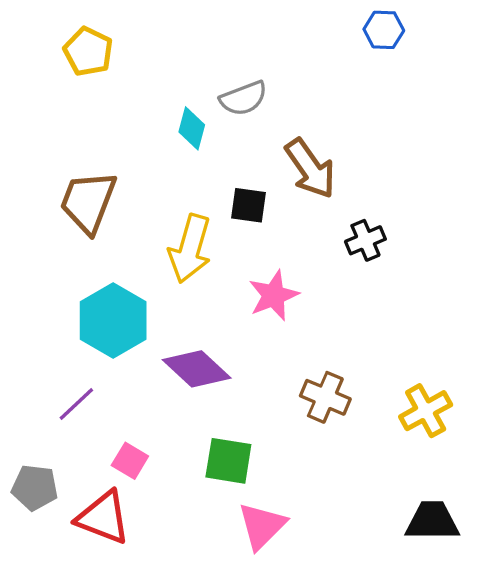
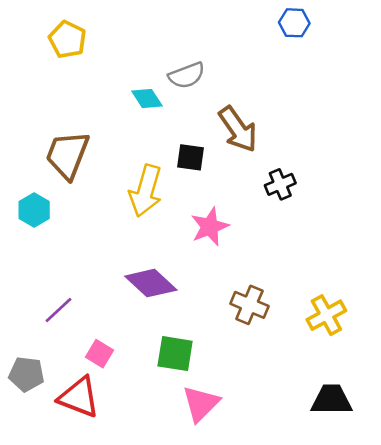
cyan diamond: (192, 128) -> (147, 98), turned -48
cyan hexagon: (113, 320) -> (34, 210), moved, size x0.6

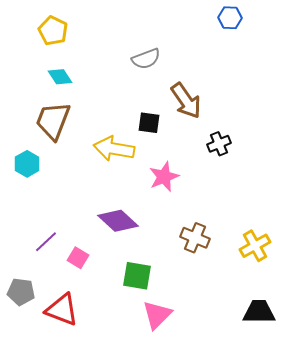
cyan diamond: (147, 98) -> (60, 77), moved
yellow arrow: (146, 191) -> (114, 149), turned 84
pink square: (99, 354) -> (78, 258), moved

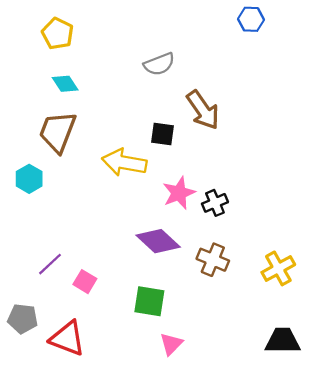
black cross: (219, 144) -> (215, 203), moved
purple diamond: (118, 221) -> (158, 241), moved
pink triangle: (157, 315) -> (171, 344), size x0.7

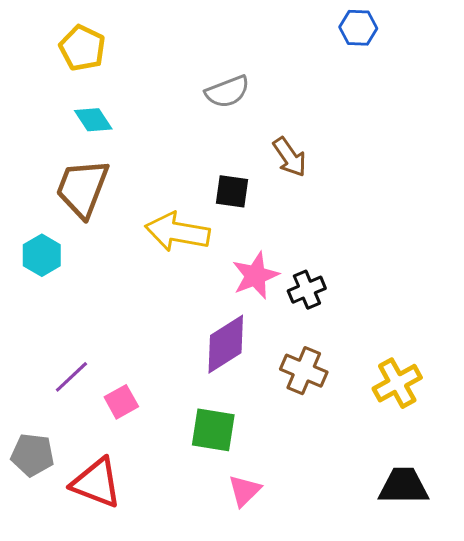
brown arrow: (203, 110) -> (290, 157), size x0.7
purple diamond: (158, 241) -> (226, 344), turned -75
pink square: (85, 282) -> (121, 402), turned 30

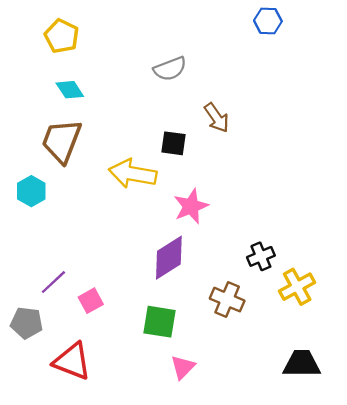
black cross: (307, 290) -> (261, 256), moved
brown cross: (304, 371) -> (227, 300), moved
gray pentagon: (32, 455) -> (27, 323), moved

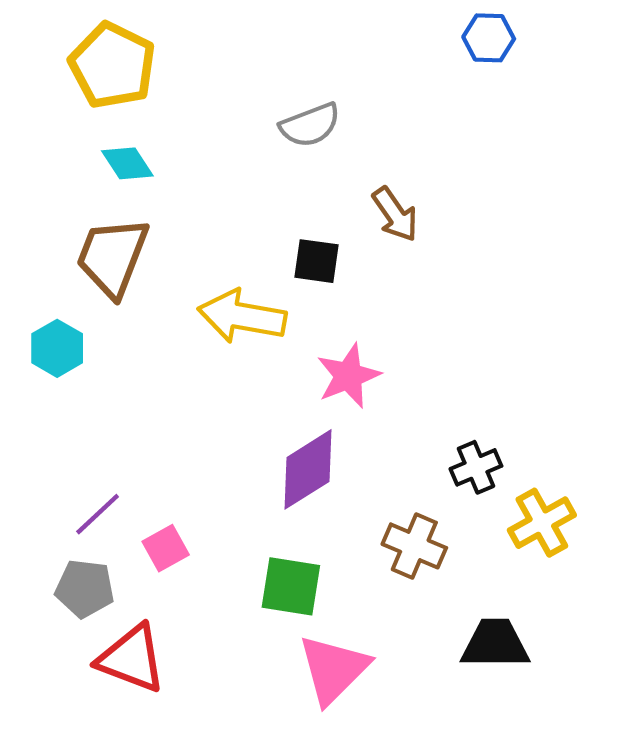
yellow pentagon: (62, 36) -> (112, 66), size x1.4
gray pentagon: (27, 323) -> (85, 589), moved
black trapezoid: (302, 364) -> (495, 644), moved
pink triangle: (183, 367) -> (334, 669), size x1.6

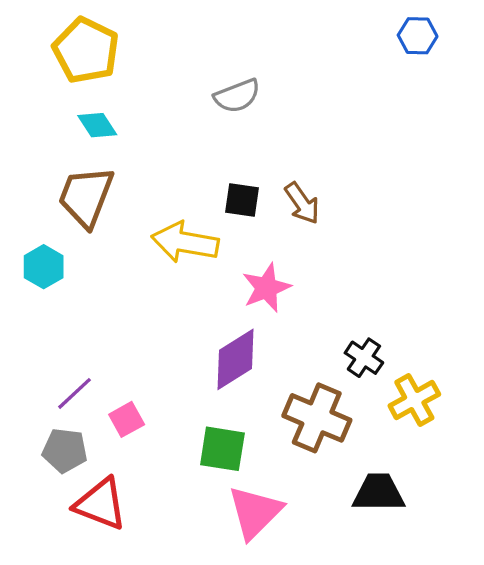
blue hexagon: (489, 38) -> (418, 36), moved
brown arrow: (395, 214) -> (302, 203), moved
black cross: (476, 467) -> (364, 358), turned -33
brown cross: (414, 546) -> (317, 418), size x1.4

